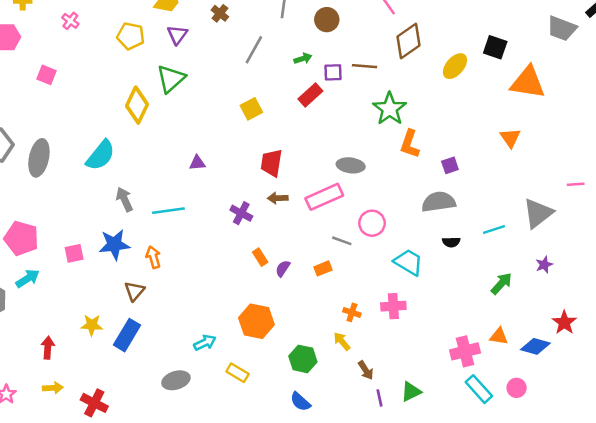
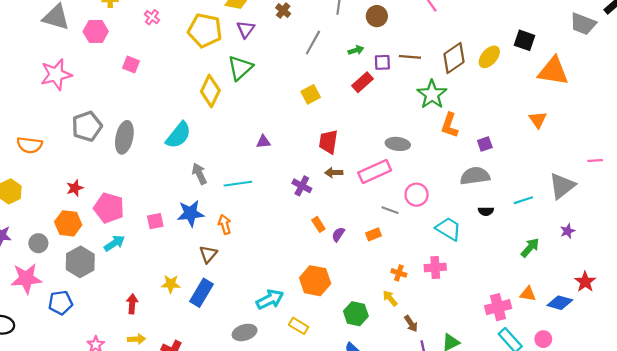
yellow pentagon: (131, 36) -> (205, 30), size x1.4
brown diamond: (408, 41) -> (454, 58), moved
cyan arrow: (205, 343) -> (270, 299), size x1.4

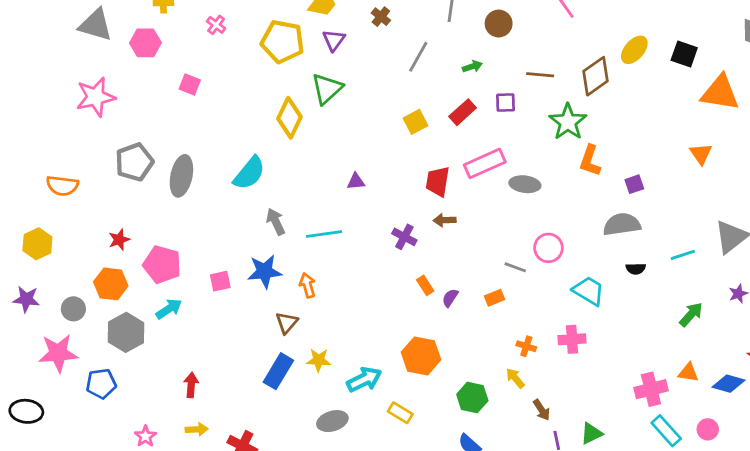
yellow ellipse: (489, 57) -> (634, 50), moved
purple square: (382, 62) -> (506, 102), moved
red rectangle: (362, 82) -> (463, 112), moved
pink rectangle: (375, 172) -> (485, 163), moved
yellow star: (171, 284) -> (319, 360), moved

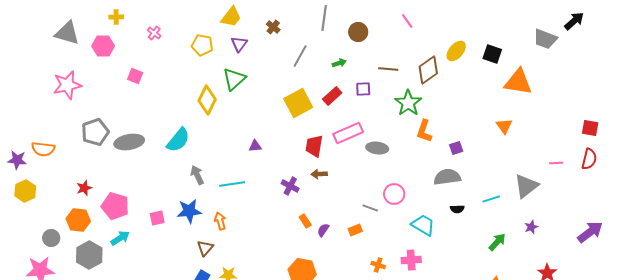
yellow pentagon: (283, 42) -> (202, 45), size x0.7
yellow square: (415, 122) -> (298, 103), size x1.6
gray ellipse: (181, 176) -> (129, 142), turned 68
purple star: (26, 299) -> (17, 160), moved

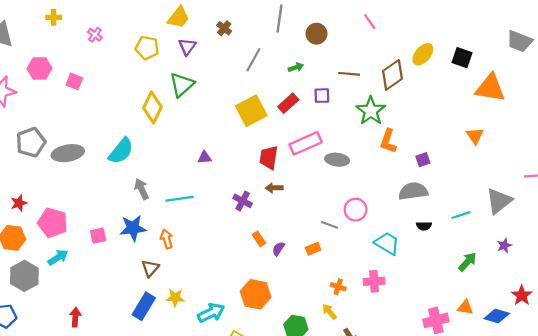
pink hexagon: (103, 46) -> (40, 68), moved

